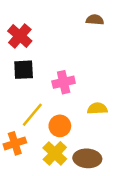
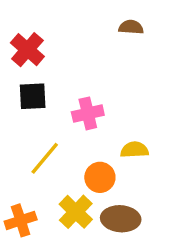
orange circle: (60, 126) -> (100, 177), moved
orange cross: (15, 143) -> (21, 220), moved

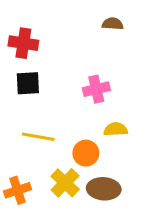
red cross: (27, 50) -> (23, 43), turned -32
pink cross: (88, 113) -> (96, 89), moved
yellow line: (45, 158) -> (38, 137), turned 60

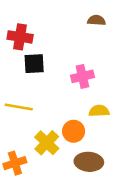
black square: (28, 83) -> (34, 64), moved
yellow line: (38, 137) -> (19, 107), moved
yellow cross: (65, 183) -> (47, 143), moved

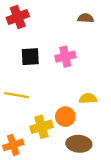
red cross: (20, 37) -> (18, 17), moved, turned -30
pink cross: (82, 76) -> (65, 57), moved
yellow cross: (47, 143) -> (42, 127), turned 30

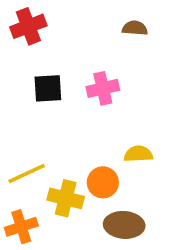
yellow line: (17, 95) -> (27, 174), moved, turned -35
yellow cross: (42, 127) -> (66, 198), turned 30

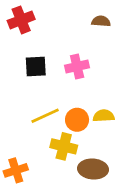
yellow line: (27, 174) -> (45, 116), moved
orange circle: (103, 182) -> (77, 120), moved
yellow cross: (66, 198) -> (64, 146), moved

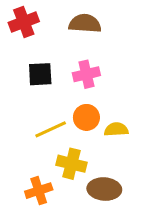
brown semicircle: (101, 21) -> (85, 23), moved, size x1.5
orange circle: (77, 120) -> (86, 117), moved
orange cross: (16, 170) -> (39, 191), moved

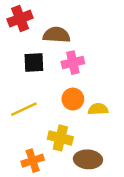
brown semicircle: (85, 23) -> (57, 35), moved
yellow line: (51, 129) -> (24, 109), moved

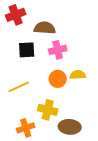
yellow semicircle: (98, 109) -> (78, 75), moved

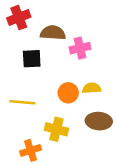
pink cross: (58, 50) -> (80, 48), moved
yellow line: (19, 87) -> (22, 102), turned 30
brown ellipse: (70, 127) -> (99, 121), moved

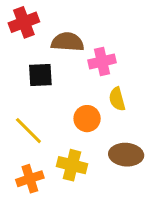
yellow semicircle: (92, 88) -> (117, 99), moved, turned -102
yellow line: (22, 102) -> (28, 131), turned 40
orange cross: (31, 150) -> (30, 179), moved

